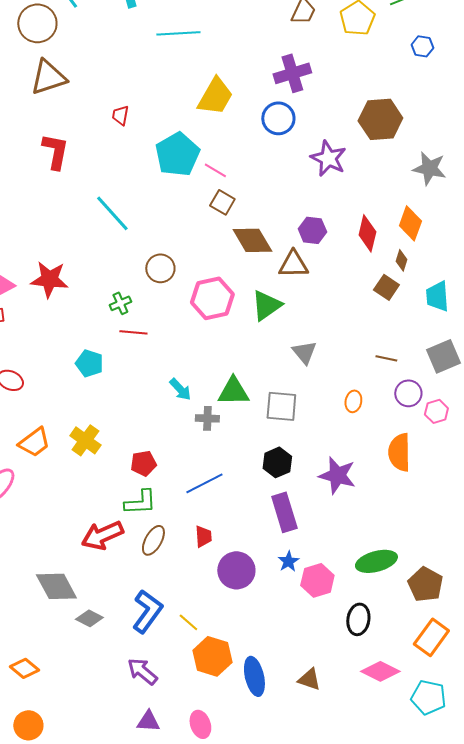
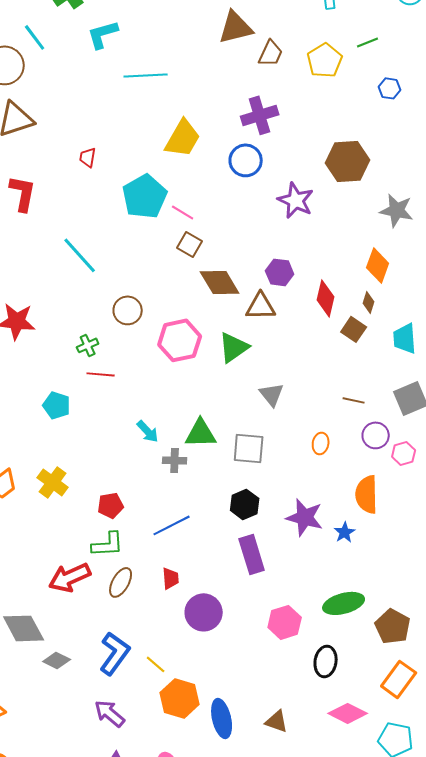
red diamond: (367, 233) -> (326, 298), moved
blue star: (288, 561) -> (345, 532), moved

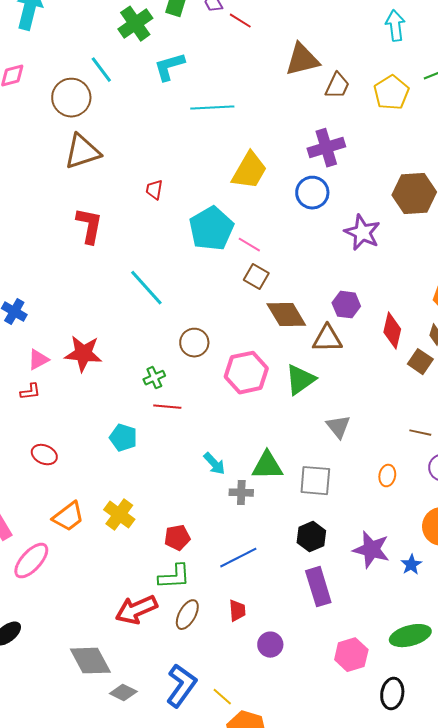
purple circle: (204, 612) -> (270, 645), size x0.7

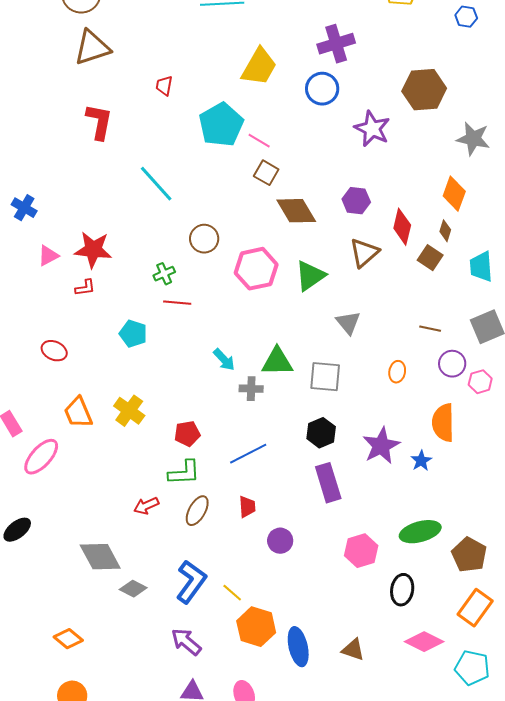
brown triangle: (327, 339) -> (364, 253), moved, turned -40
red L-shape: (30, 392) -> (85, 288), moved
orange trapezoid: (68, 517) -> (78, 413), turned 104
purple star: (371, 550) -> (381, 446), turned 30
red arrow: (136, 610) -> (146, 506), size x0.6

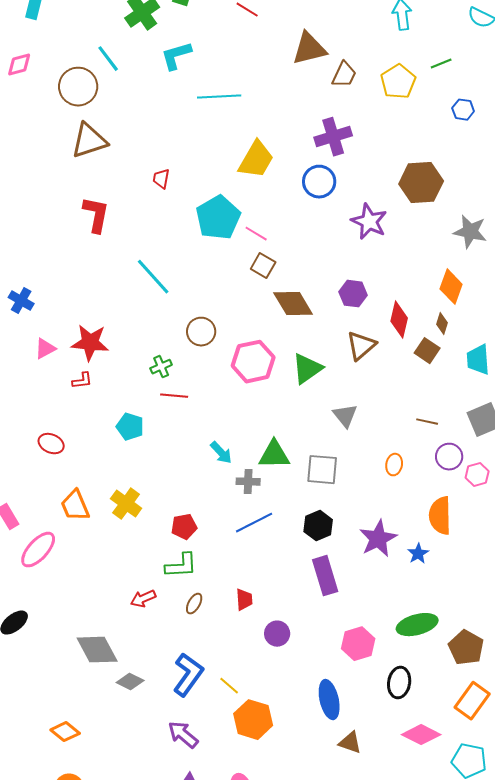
blue line: (248, 454) -> (254, 523), moved
brown ellipse: (197, 511) -> (194, 604), size x0.7
blue ellipse: (298, 647) -> (329, 700), moved

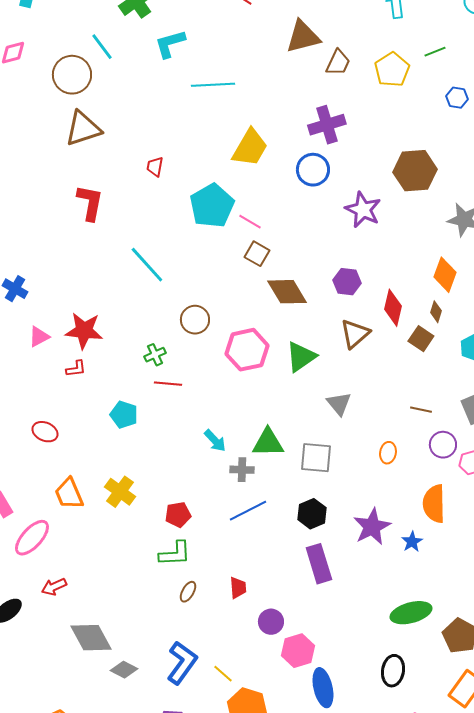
red arrow: (143, 599) -> (54, 587), moved
pink hexagon: (358, 644) -> (298, 651), moved

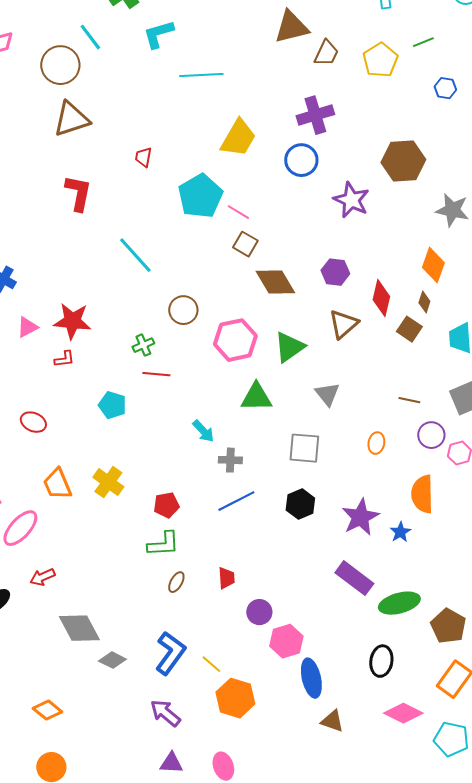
green triangle: (268, 443) -> (256, 397), moved
purple rectangle: (319, 564) -> (354, 578), moved, turned -36

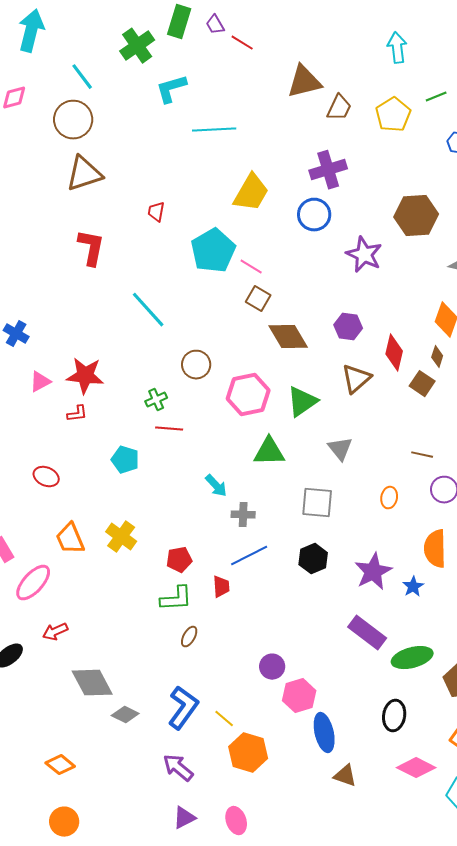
cyan line: (90, 37) -> (82, 77), moved
red trapezoid: (226, 578) -> (221, 587), moved
purple triangle: (171, 763) -> (184, 818), turned -30

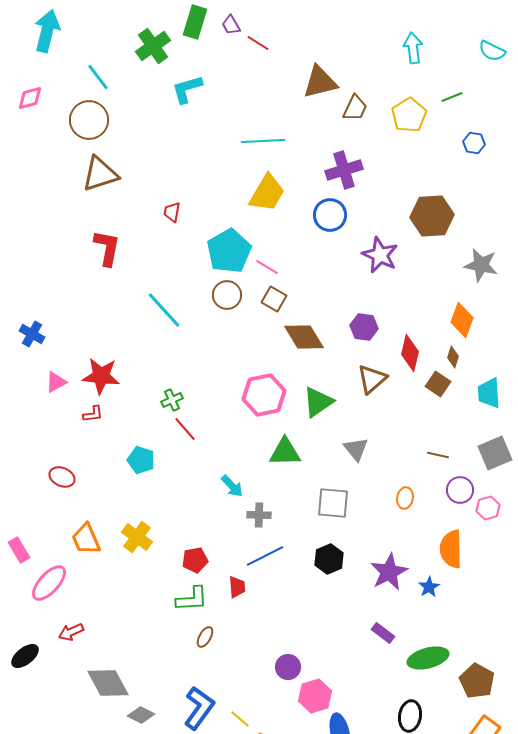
cyan line: (214, 130) -> (263, 141), moved
brown circle: (196, 365) -> (227, 295), moved
red line: (169, 429) -> (185, 429), turned 44
purple rectangle: (367, 633) -> (383, 633), size x0.6

